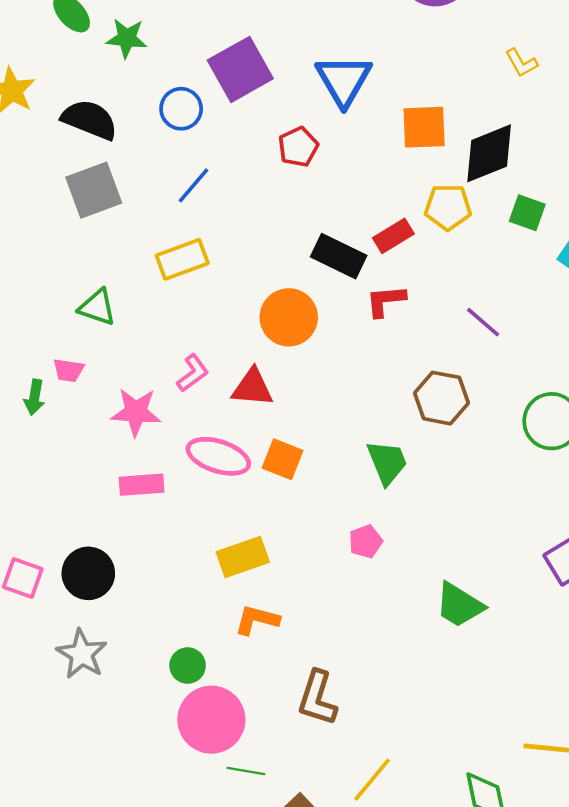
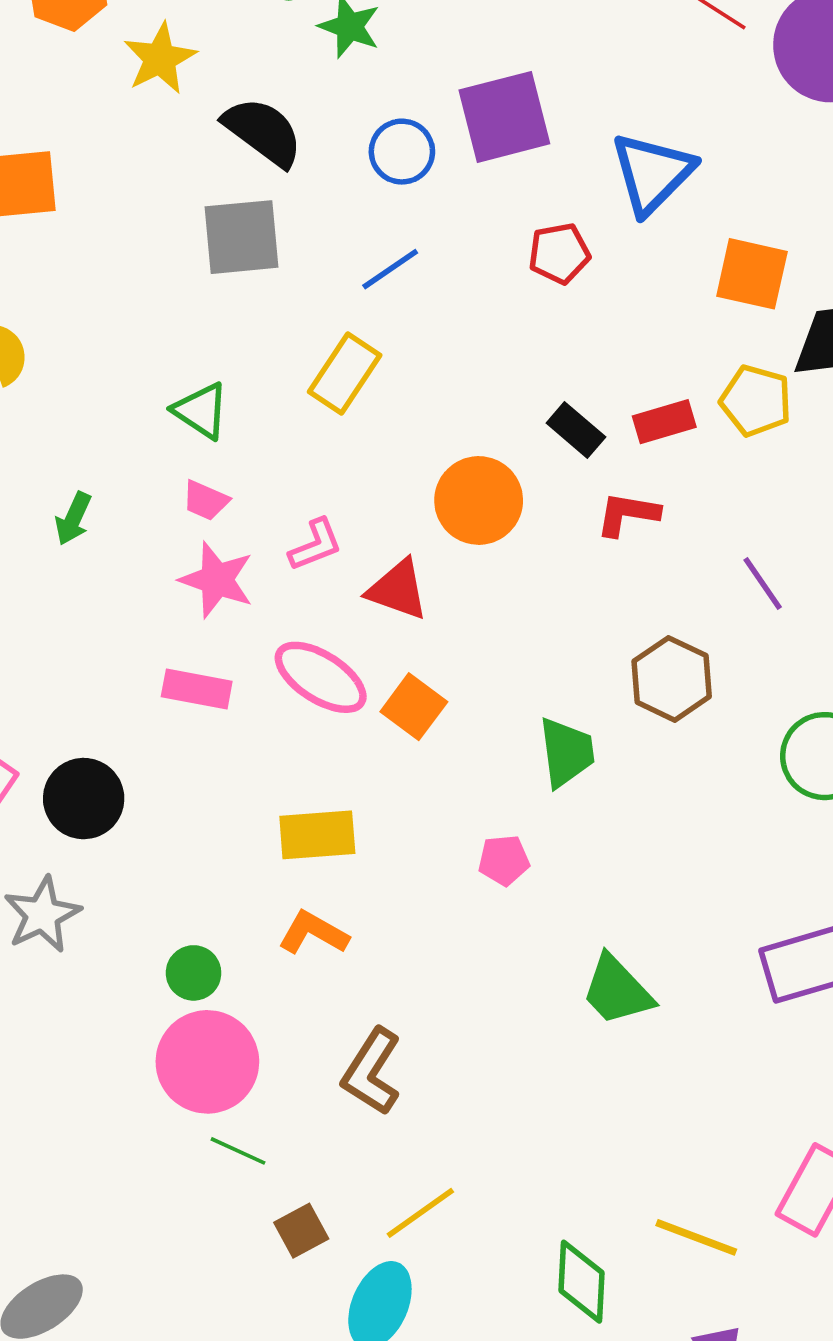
black rectangle: (339, 256) -> (576, 430), size x0.7
yellow rectangle: (182, 259) -> (345, 373), turned -51
pink trapezoid: (68, 370) -> (205, 500), moved

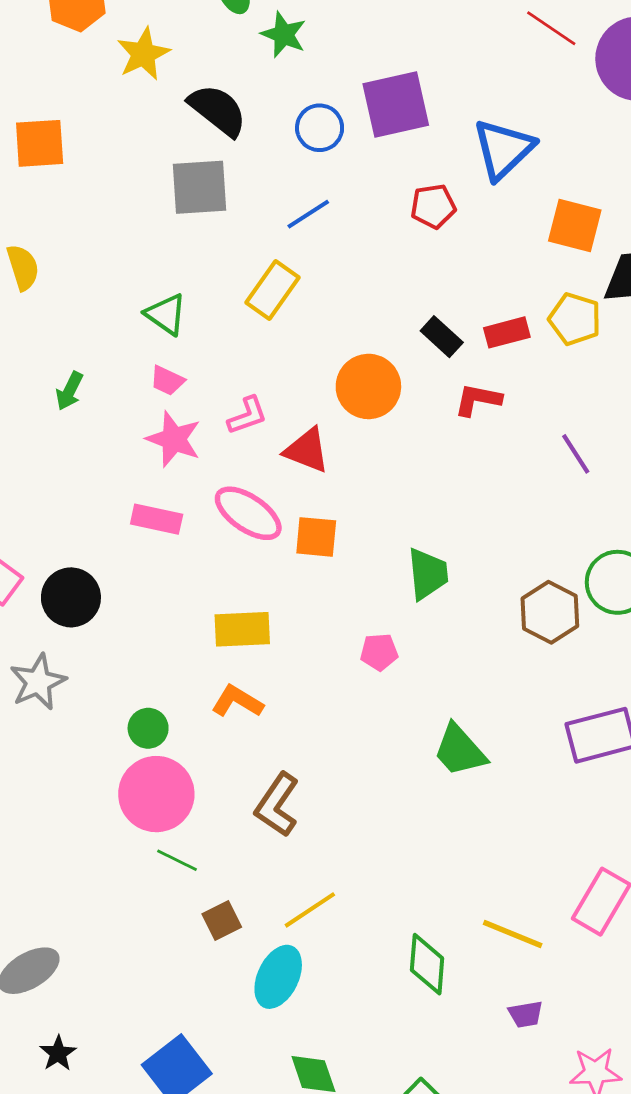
brown hexagon: (672, 679) -> (550, 612), moved
orange square: (414, 707) -> (316, 537), turned -33

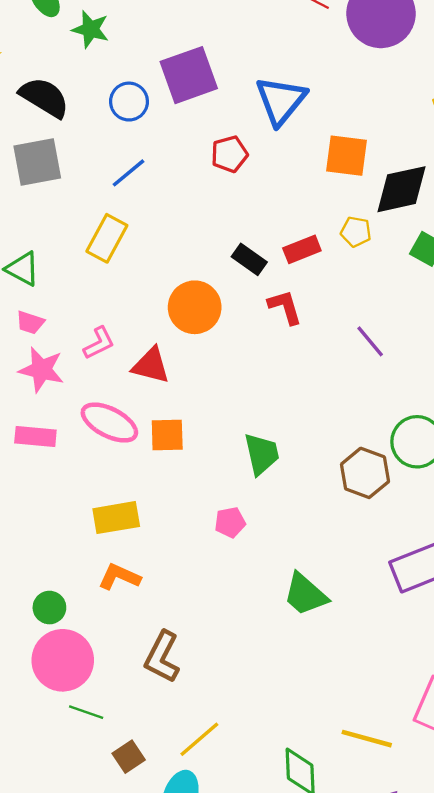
yellow pentagon: (575, 319) -> (356, 232), size x0.7
red L-shape: (478, 400) -> (285, 307), turned 69

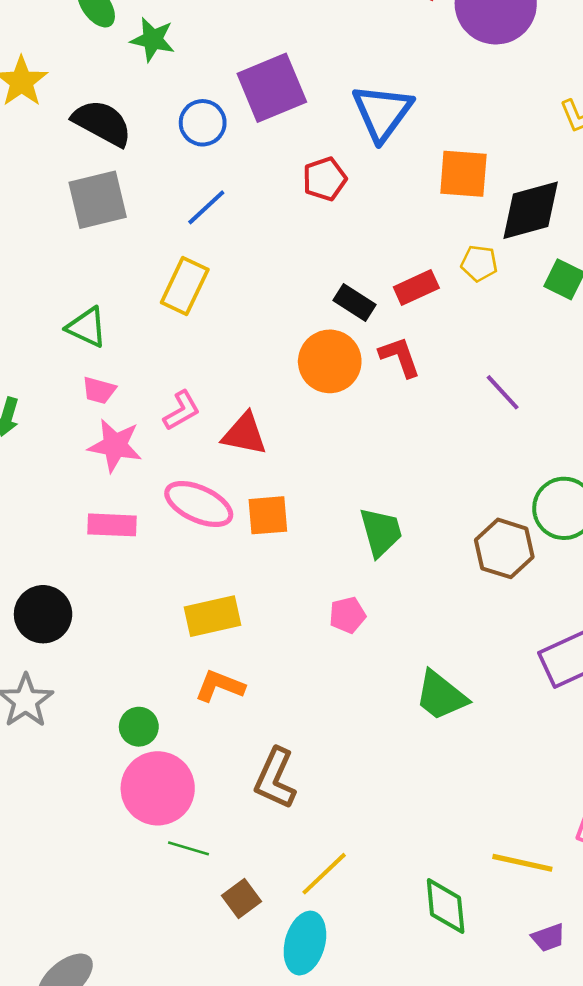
orange circle: (195, 307) -> (330, 361), moved

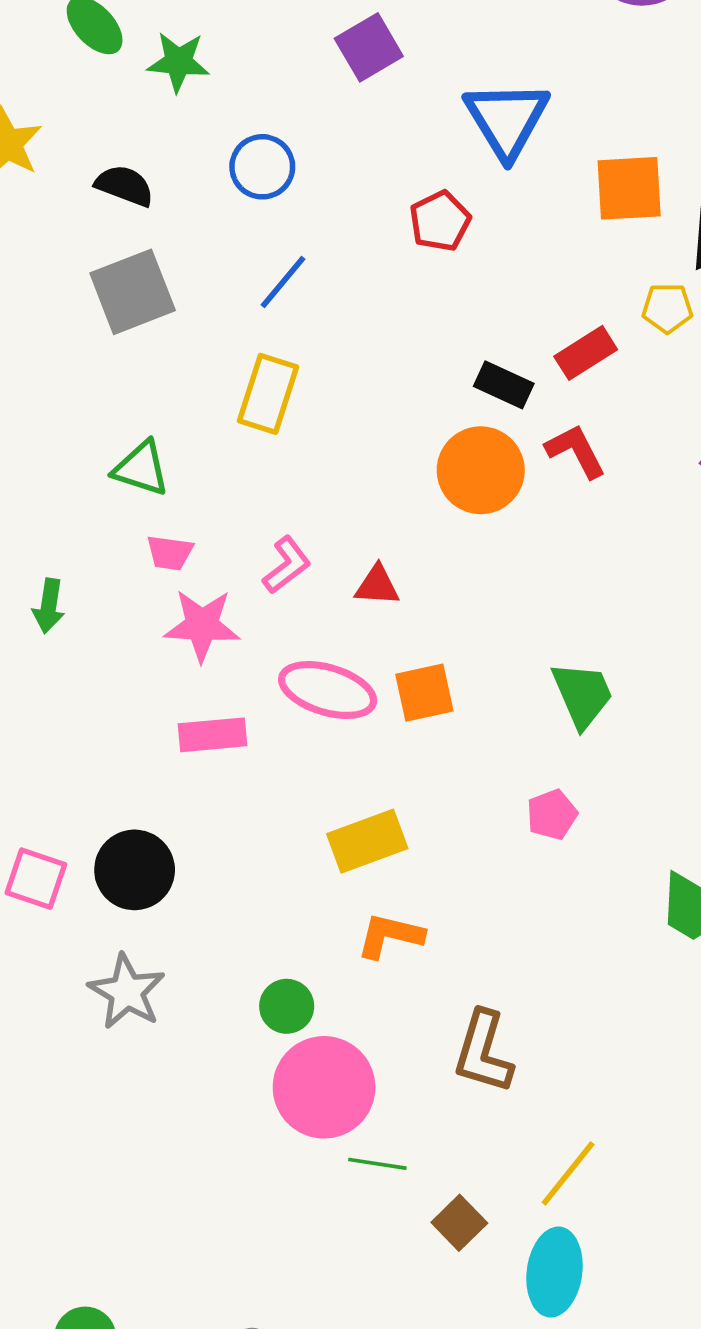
purple square: (272, 88) -> (369, 47), moved, size x0.7
black semicircle: (102, 123) -> (124, 186), size x0.7
red triangle: (244, 434) -> (377, 585), size x0.7

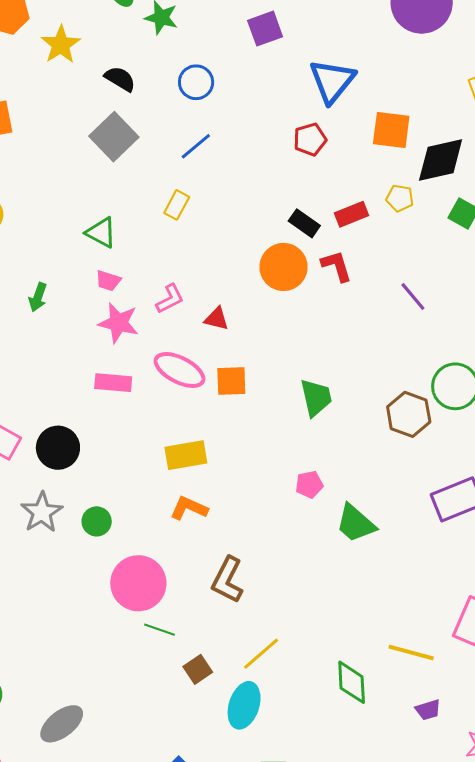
red pentagon: (440, 221) -> (310, 139), moved
gray square: (133, 292) -> (114, 137), turned -33
yellow rectangle: (268, 394) -> (177, 205), size x0.7
pink pentagon: (552, 815) -> (309, 485), moved
green circle: (287, 1006) -> (97, 521), moved

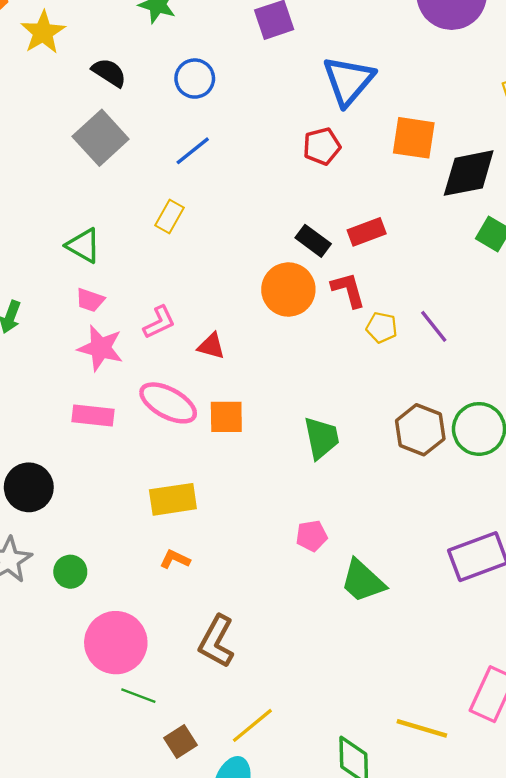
yellow pentagon: (400, 198) -> (382, 327), moved
brown hexagon: (409, 414) -> (420, 430), moved
orange L-shape: (189, 508) -> (175, 559), size x0.7

